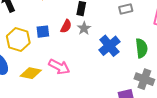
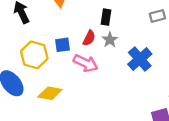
pink arrow: (59, 67) -> (86, 63), moved

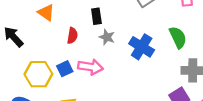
red semicircle: (89, 38) -> (72, 36), moved
blue square: (62, 45) -> (65, 69), moved

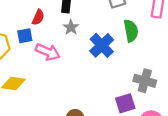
green semicircle: (178, 37) -> (131, 31), moved
blue square: (65, 69) -> (25, 36), moved

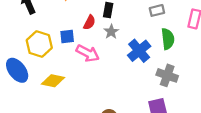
red semicircle: (38, 17) -> (89, 22), moved
gray cross: (145, 81) -> (167, 75), moved

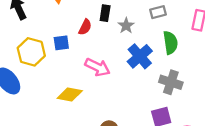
gray star: (111, 32) -> (126, 26), moved
pink arrow: (88, 53) -> (97, 67), moved
yellow diamond: (53, 81) -> (70, 94), moved

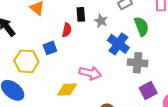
pink arrow: (97, 67) -> (90, 73), moved
gray cross: (171, 82) -> (138, 63), moved

